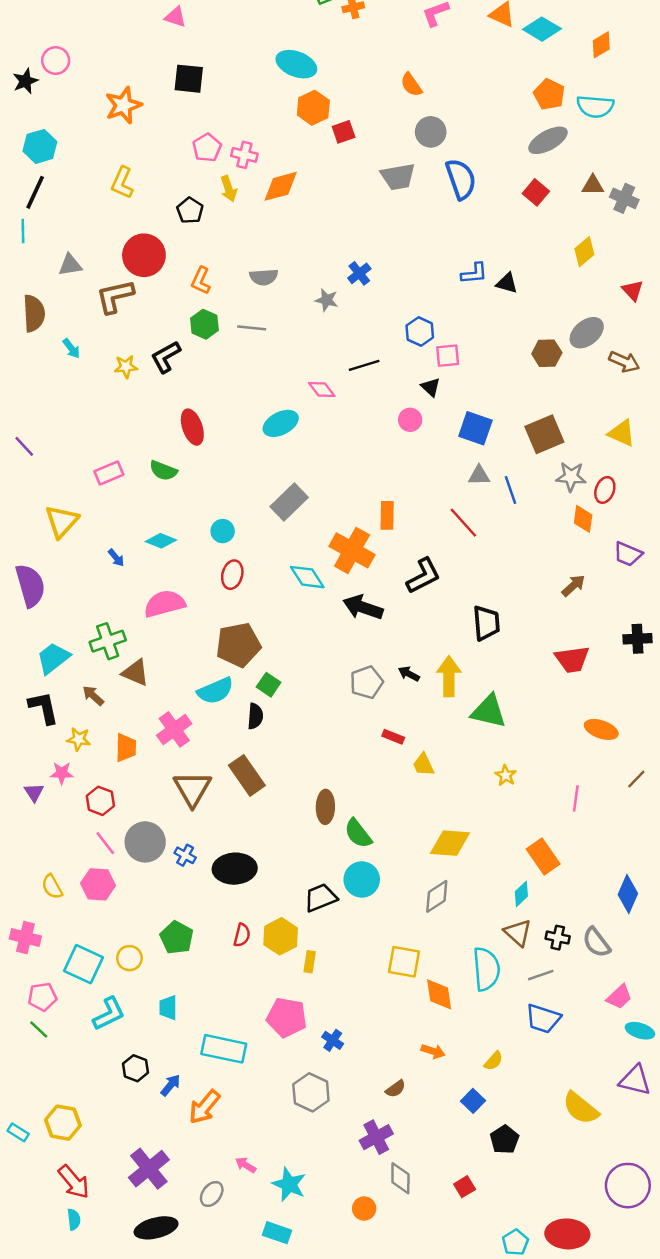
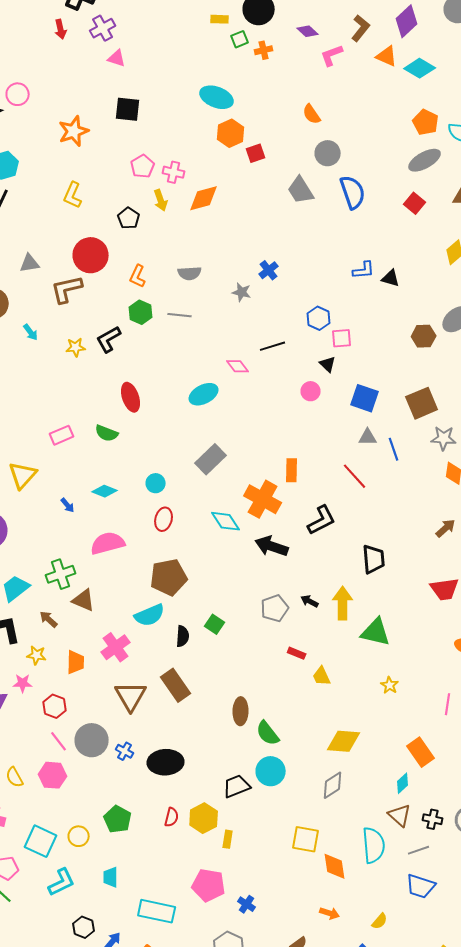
gray trapezoid: (398, 177) -> (301, 190), turned 68
green square: (269, 685) -> (215, 624), moved

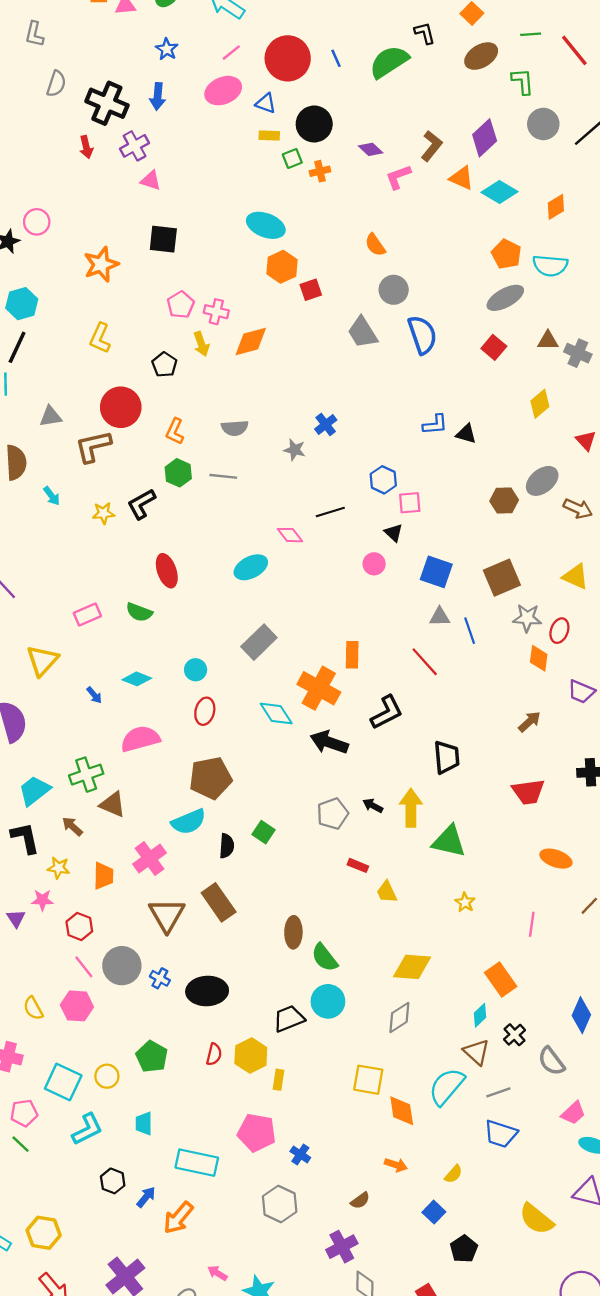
black cross: (433, 819) -> (515, 1035), moved, turned 36
cyan semicircle: (374, 845) -> (447, 1087), turned -135

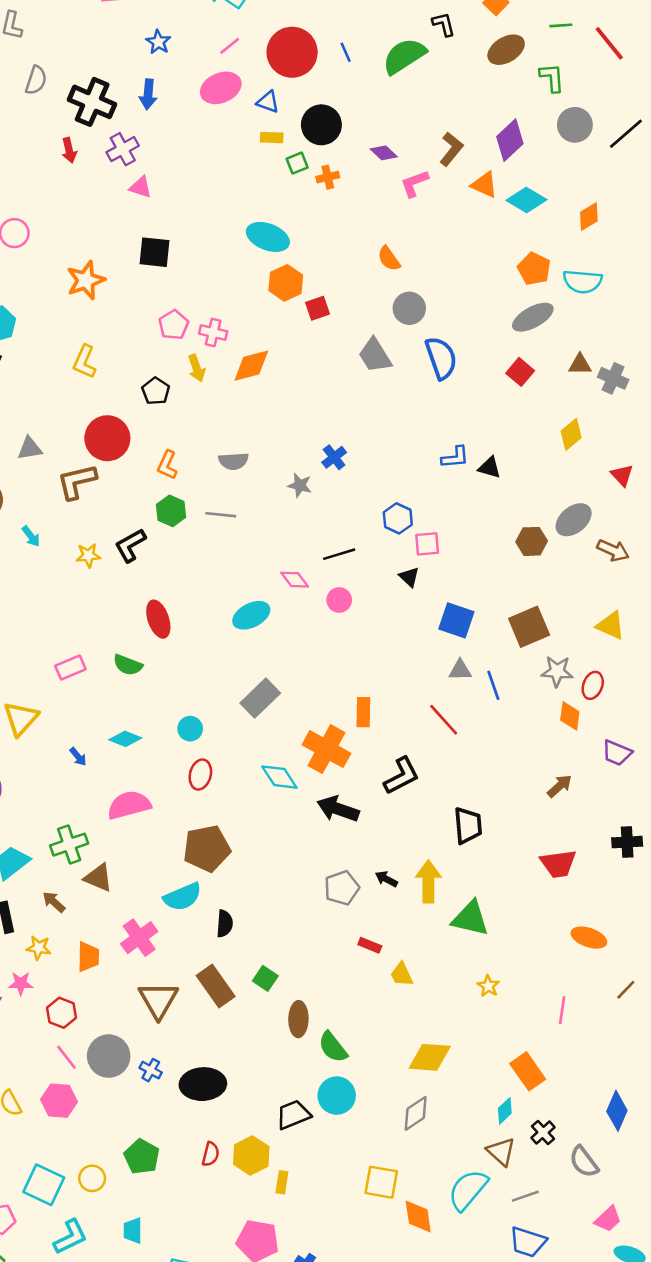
pink circle: (374, 564) -> (339, 600), moved
green square: (264, 832) -> (265, 978), moved

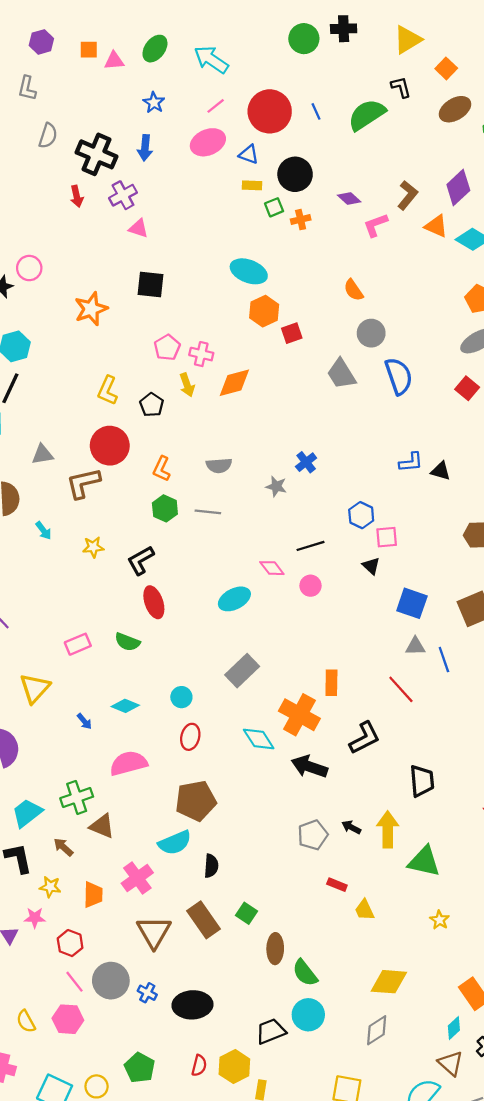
yellow L-shape: (84, 362) -> (108, 390), moved
black L-shape: (130, 545) -> (141, 560), moved

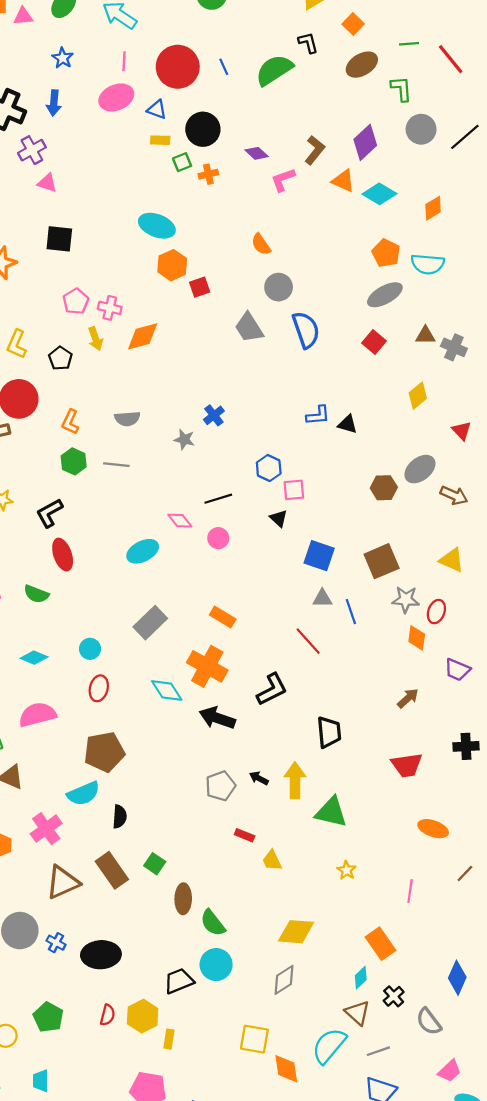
pink line: (216, 106) -> (124, 61), turned -48
orange rectangle: (331, 683) -> (223, 617), moved, turned -60
brown triangle: (154, 932) -> (63, 882), turned 36

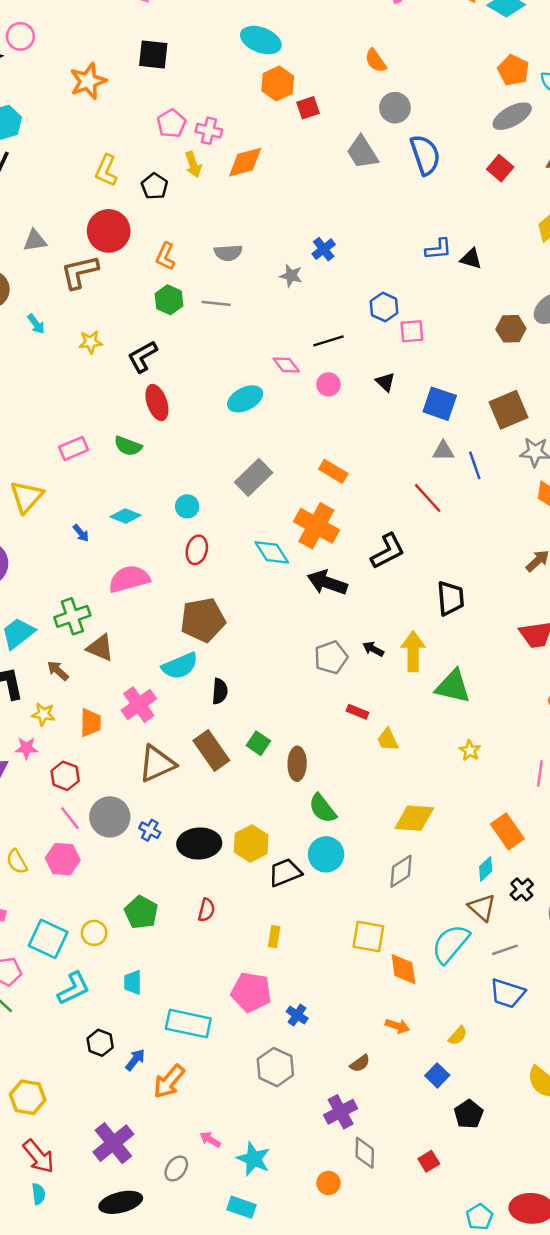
black triangle: (279, 518) -> (385, 382), moved
brown ellipse: (183, 899) -> (297, 764), moved
yellow hexagon: (143, 1016) -> (251, 843), moved

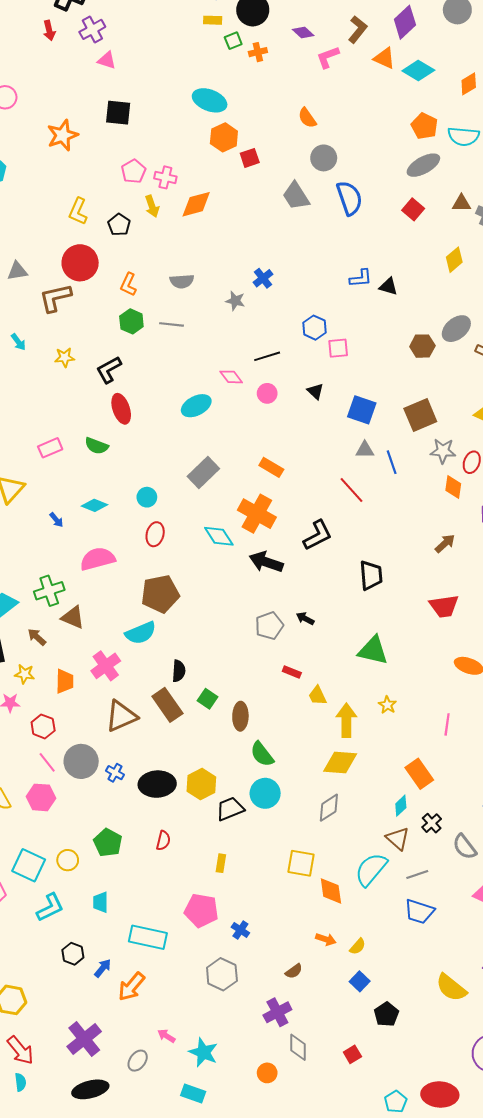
yellow arrow: (413, 651) -> (346, 720), moved
black semicircle: (220, 691) -> (179, 671), moved
yellow semicircle: (458, 1036) -> (358, 946), moved

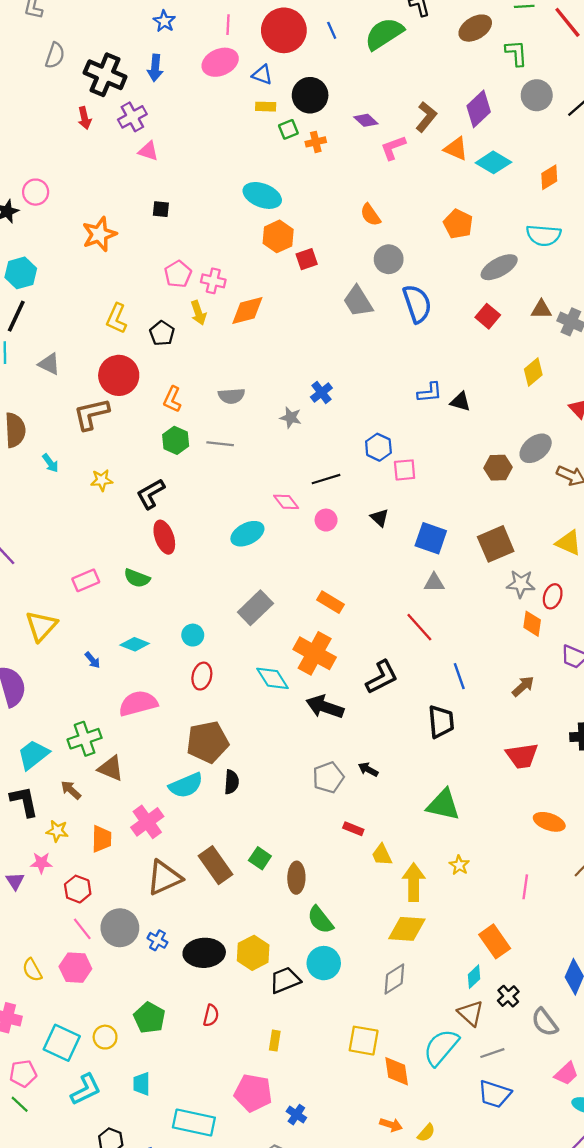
black square: (118, 113) -> (161, 209), size x0.6
orange pentagon: (424, 126) -> (458, 224), moved
gray triangle: (17, 271) -> (49, 364), moved, turned 35
blue line: (392, 462) -> (459, 676), moved
black semicircle: (179, 671) -> (231, 782), moved

